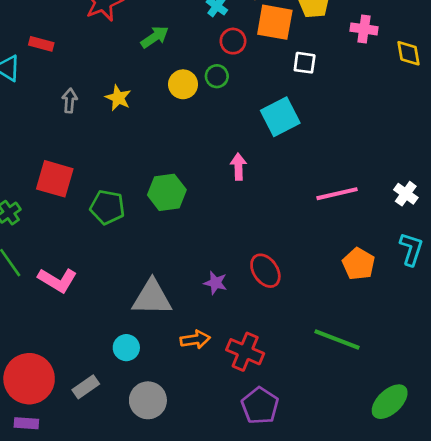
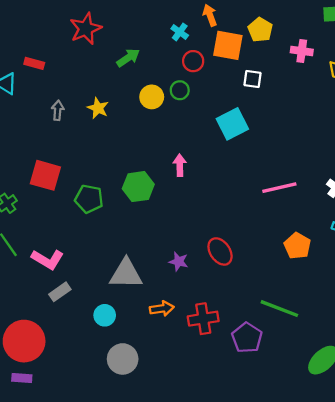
pink arrow: (238, 167) -> (180, 165), moved
red cross: (245, 352) -> (203, 319), turned -32
gray rectangle: (86, 387) -> (60, 292), moved
purple pentagon: (260, 406) -> (247, 338), moved

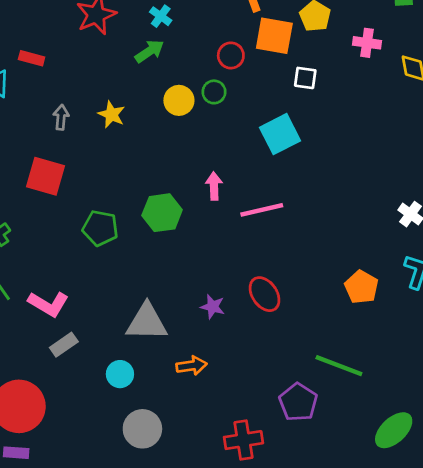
cyan cross: (180, 32) -> (161, 16), moved
red square: (45, 175) -> (46, 176), moved
pink line: (279, 188) -> (262, 210), moved
red cross: (203, 319) -> (243, 440), moved

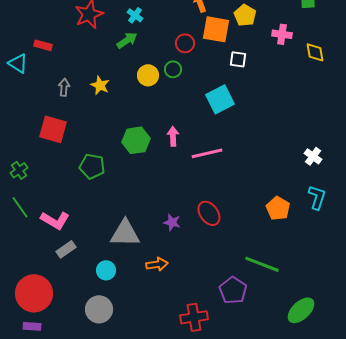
green hexagon: (162, 213) -> (136, 140), moved
gray circle: (142, 429) -> (99, 309), moved

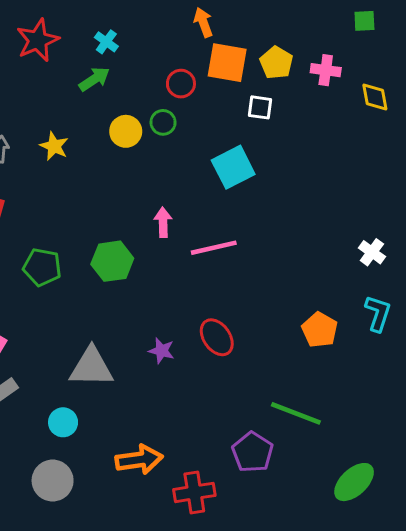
yellow pentagon: (245, 15) -> (276, 63), moved
green hexagon: (136, 140) -> (112, 261), moved
orange arrow: (157, 264) -> (139, 460), moved, size x1.4

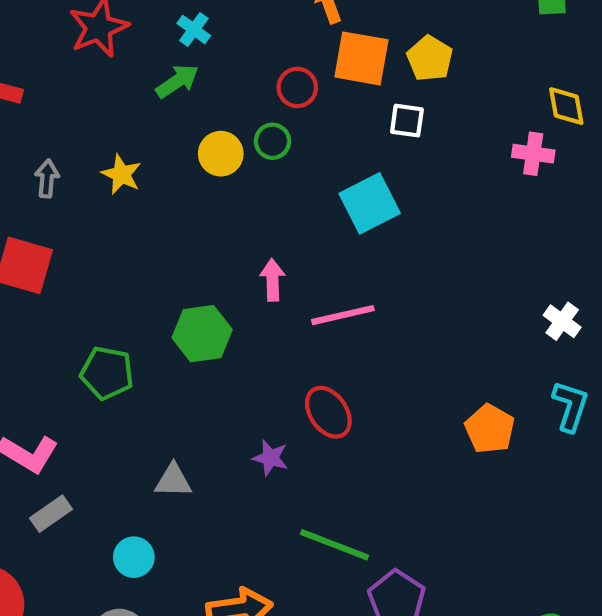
pink cross: (326, 70) -> (533, 154), moved
green pentagon: (42, 267) -> (107, 373), moved
red ellipse: (217, 337) -> (328, 412), moved
gray triangle: (91, 367) -> (173, 481), size x0.6
green line: (296, 413) -> (335, 545), moved

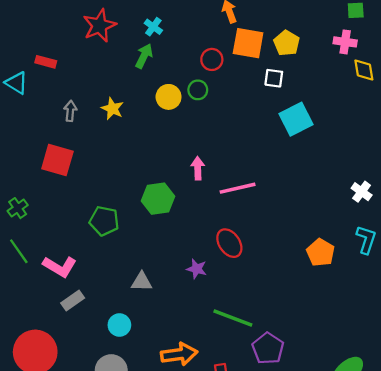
green arrow: (177, 81) -> (144, 56), turned -30
pink cross: (533, 154) -> (345, 42), moved
cyan square: (370, 203) -> (296, 119), moved

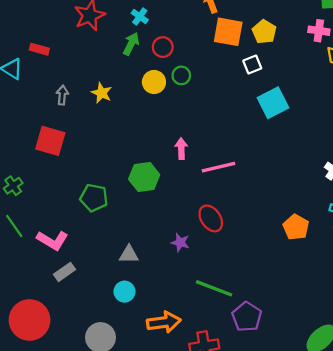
red circle: (212, 59) -> (163, 47), moved
white square: (274, 78) -> (252, 65), turned -30
cyan circle: (119, 325) -> (125, 292), moved

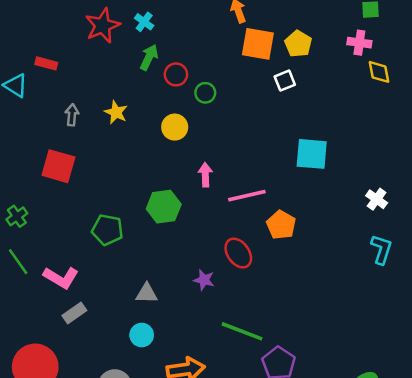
cyan cross: (140, 16) -> (144, 22), moved
red circle: (163, 47) -> (176, 74), moved
yellow circle: (154, 82) -> (175, 127), moved
cyan square: (273, 103) -> (312, 154), moved, turned 32
orange pentagon: (296, 227) -> (281, 225), moved

